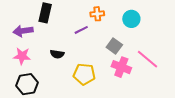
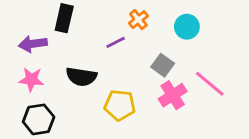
orange cross: (97, 14) -> (138, 20), turned -32
black semicircle: (57, 54) -> (81, 77), size x1.5
pink cross: (121, 67) -> (173, 95), turned 36

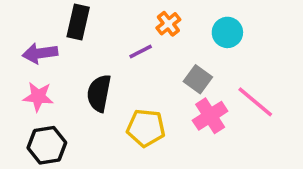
black semicircle: (81, 77) -> (99, 93), turned 92

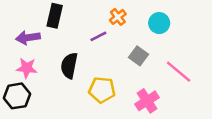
pink cross: (210, 116) -> (147, 101), moved
black hexagon: (47, 145) -> (17, 96), moved

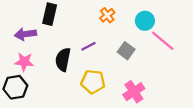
purple line: (98, 36) -> (88, 46), moved
pink line: (179, 72) -> (163, 41), moved

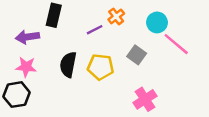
purple line: (88, 46) -> (95, 30), moved
yellow pentagon: (93, 82) -> (101, 67), moved

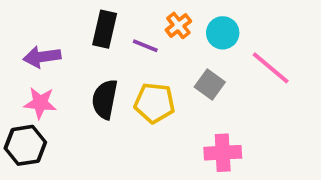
black rectangle: (54, 15) -> (105, 29), moved
cyan circle: (157, 22) -> (223, 33), moved
purple line: (95, 30) -> (145, 46), turned 49
pink cross: (145, 99) -> (223, 153), turned 30

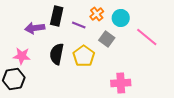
purple arrow: (42, 57) -> (35, 28), moved
gray square: (210, 84) -> (107, 39), moved
yellow pentagon: (154, 103) -> (84, 56), turned 30

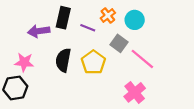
pink line: (147, 37) -> (142, 59), moved
pink cross: (121, 83) -> (135, 92), turned -36

